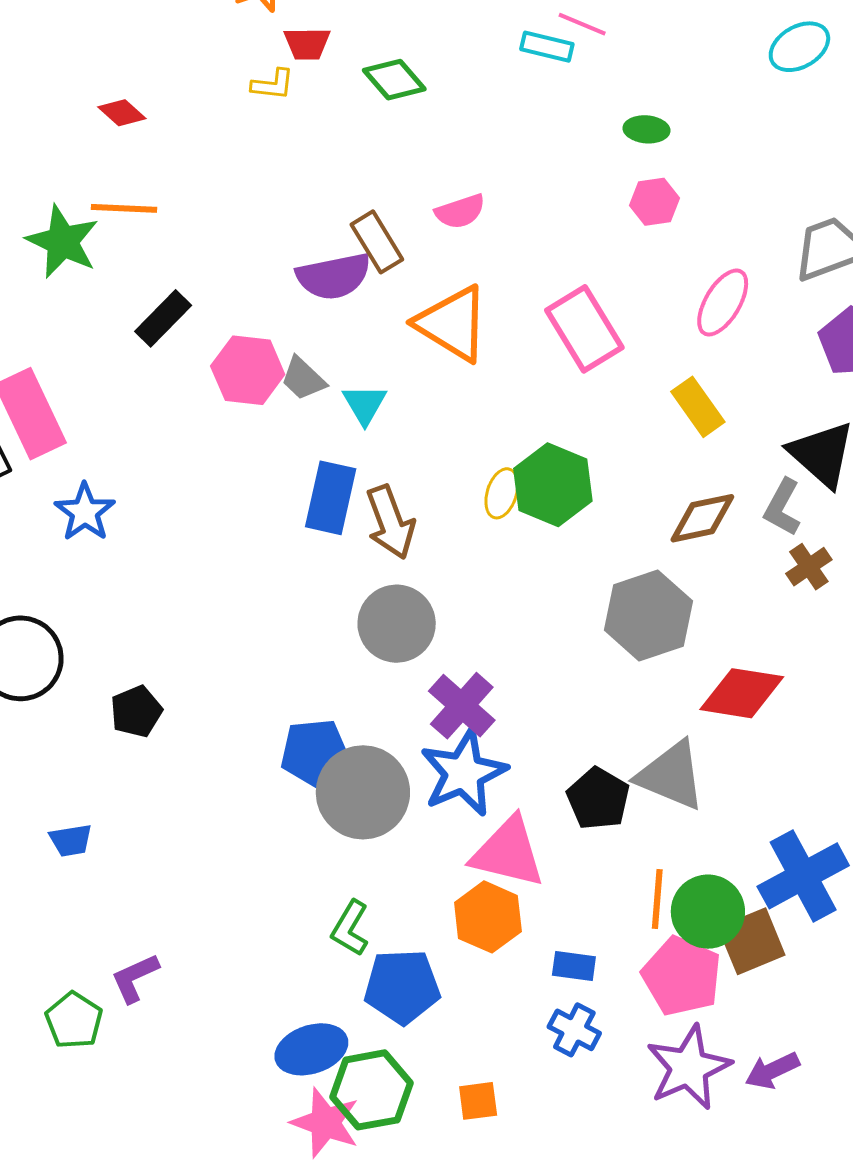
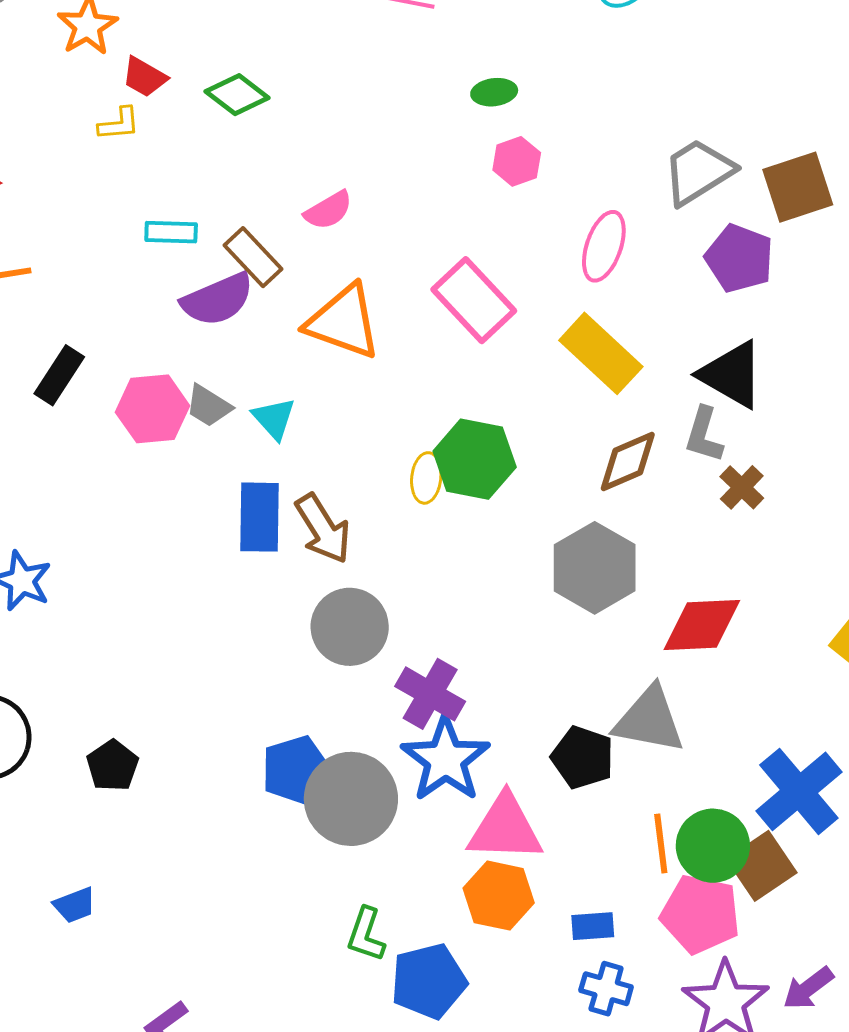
red trapezoid: (307, 44) -> (144, 77), turned 42
cyan rectangle: (547, 47) -> (171, 232), moved
yellow rectangle: (698, 407) -> (601, 353), size x1.4

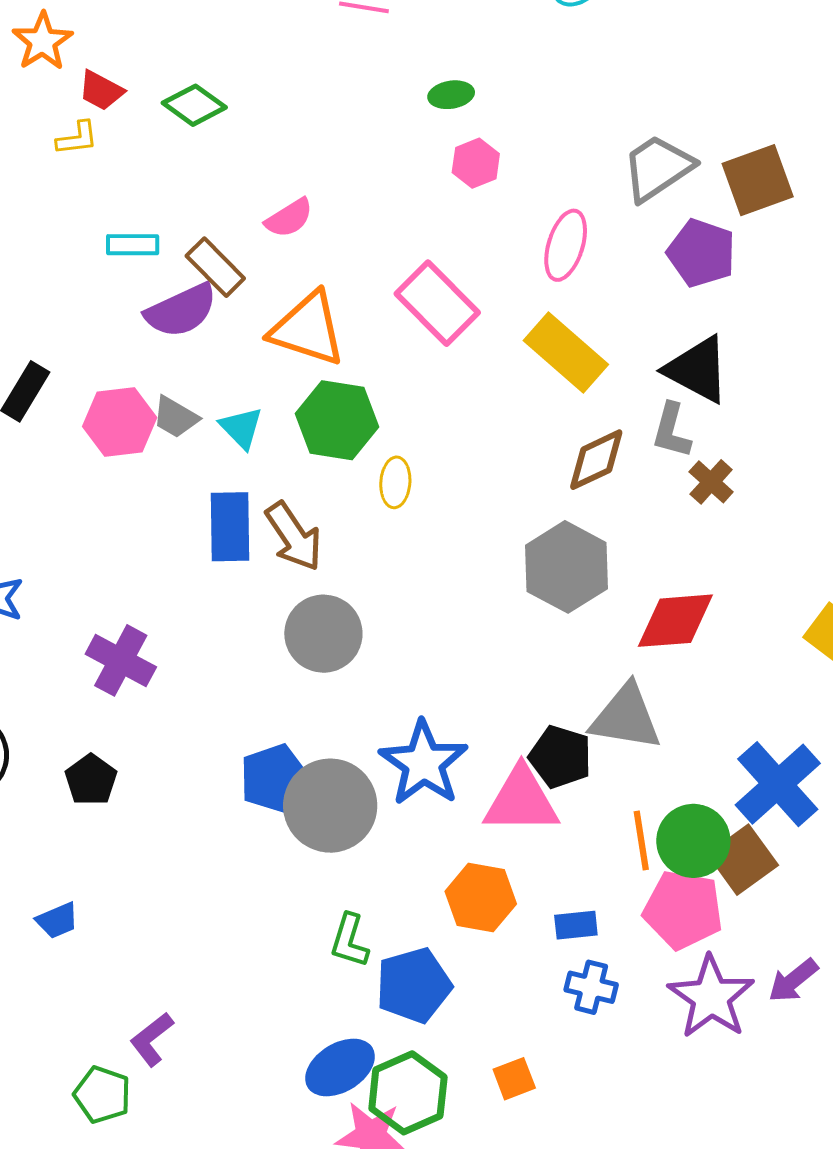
green hexagon: (475, 459) -> (337, 420), moved
purple cross: (430, 694) -> (121, 660), moved
pink triangle: (505, 828) -> (521, 801), moved

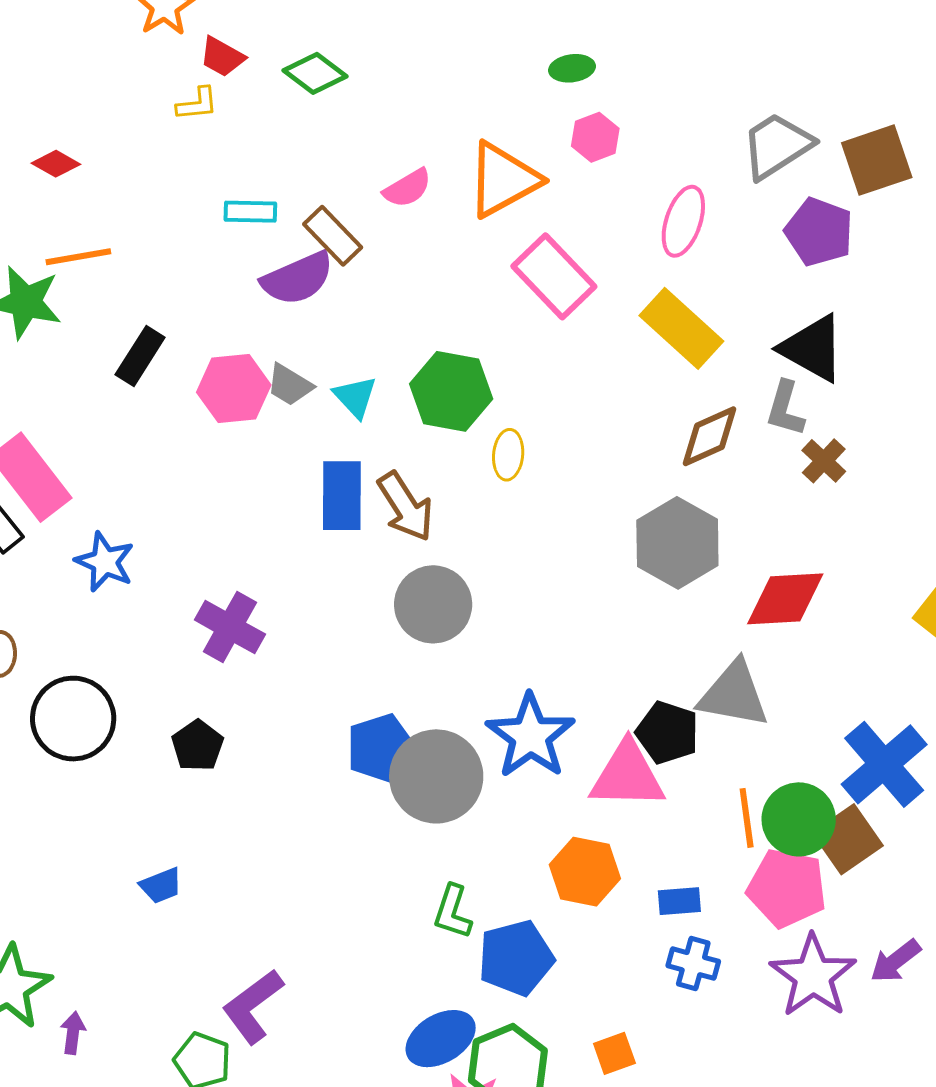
orange triangle: (308, 329) -> (503, 180), moved, turned -48
purple L-shape: (152, 1039) -> (253, 1006), size x1.4

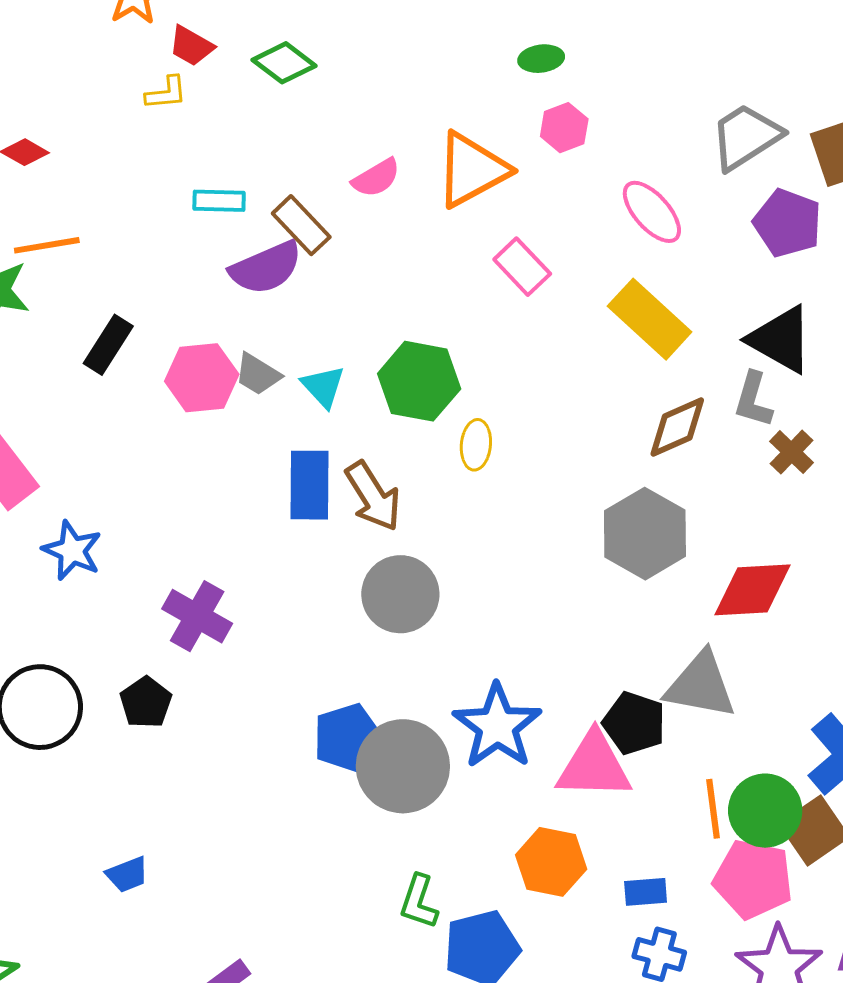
pink ellipse: (683, 221) -> (652, 212), turned -60
pink rectangle: (554, 276) -> (522, 267), size x0.7
black pentagon: (198, 746) -> (146, 702), moved

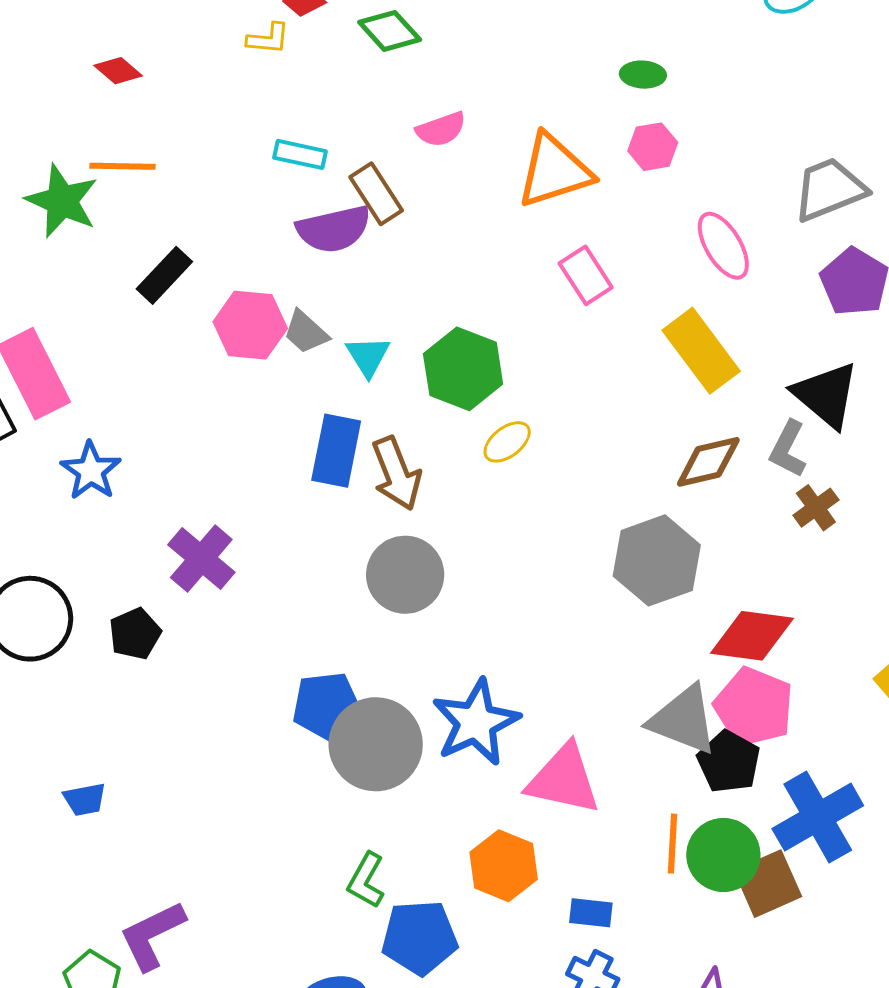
pink semicircle: (376, 178) -> (441, 129), moved
yellow ellipse: (476, 445) -> (507, 442), turned 36
black pentagon: (634, 723) -> (729, 762), moved
pink pentagon: (753, 879) -> (754, 707), moved

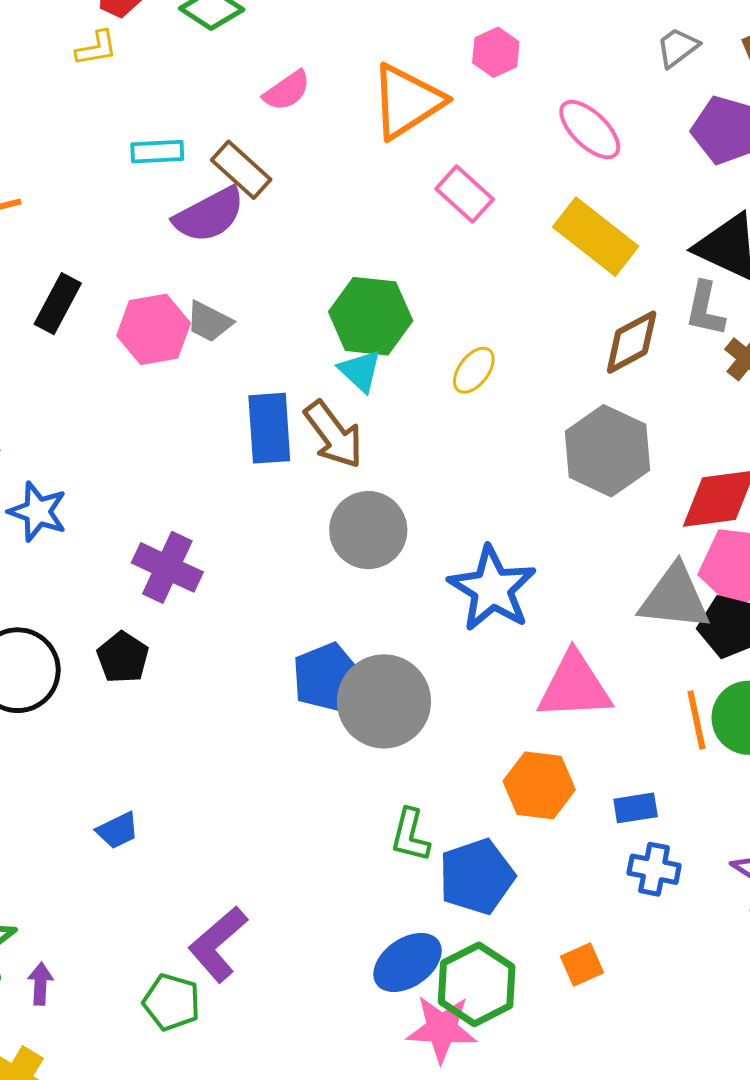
gray trapezoid: (829, 189) -> (678, 47), size x0.6
cyan triangle: (368, 356) -> (360, 371), moved
yellow ellipse: (507, 442) -> (474, 370), moved
blue star: (476, 722) -> (492, 589), moved

